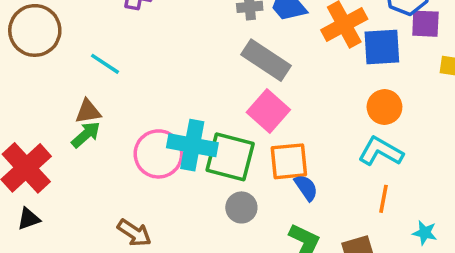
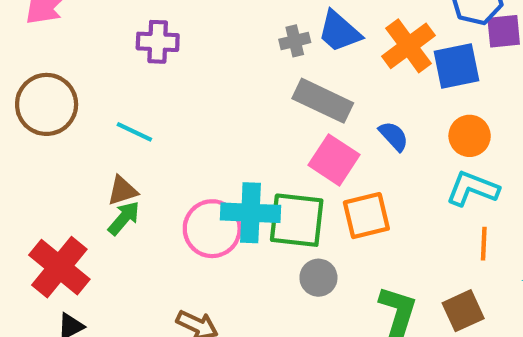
blue semicircle: (306, 188) -> (394, 136), moved

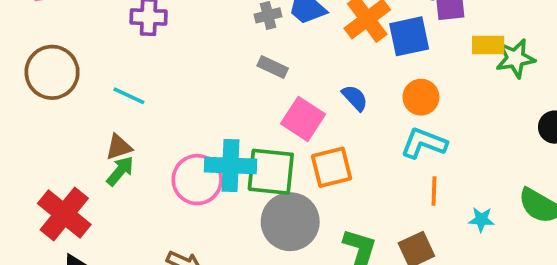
gray rectangle: (323, 101) -> (273, 67), moved, size x0.6
gray circle: (318, 278) -> (290, 222), size x1.8

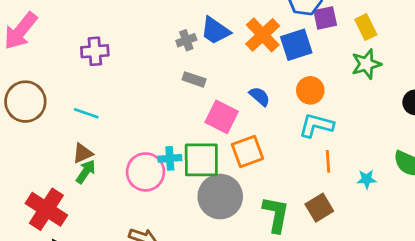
yellow rectangle: (488, 45) -> (366, 27), moved, turned 70
green star: (515, 58) -> (366, 64), moved
cyan cross: (230, 165) -> (170, 158), size x0.6

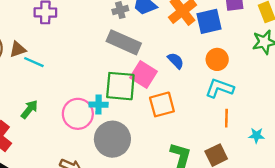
gray rectangle: (194, 79) -> (124, 42), size x1.8
brown triangle: (83, 153) -> (18, 49), moved
green square: (201, 160) -> (120, 86), moved
gray circle: (220, 197) -> (112, 139), moved

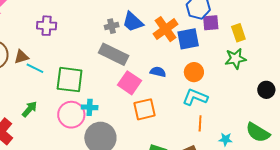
blue semicircle: (176, 61) -> (158, 72), turned -35
green square: (120, 86) -> (70, 80), moved

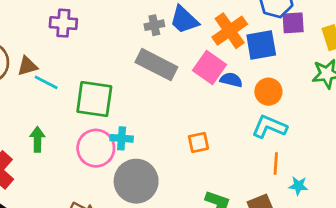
blue semicircle: (158, 72) -> (231, 80), moved
pink square: (130, 83) -> (209, 67), moved
green arrow: (29, 109) -> (37, 139), turned -42
orange square: (145, 109) -> (198, 142), size x0.7
cyan star: (226, 139) -> (298, 186), moved

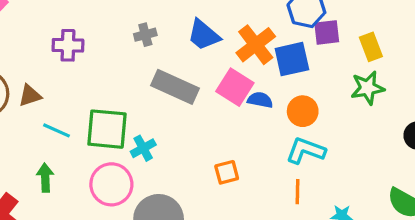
gray cross: (154, 25) -> (145, 35), moved
cyan line: (46, 82) -> (56, 130), moved
cyan cross: (122, 138) -> (143, 148), moved, turned -30
orange line: (276, 163) -> (298, 192), moved

